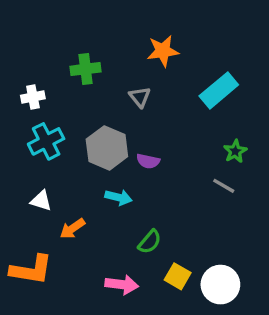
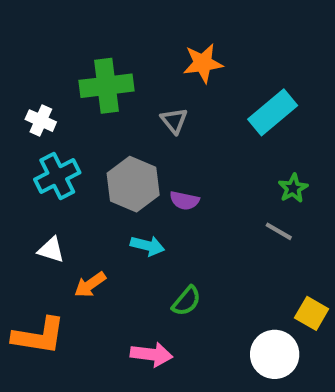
green cross: (86, 69) -> (106, 86), size x1.4
white cross: (33, 97) -> (41, 121), turned 35
yellow square: (178, 276) -> (312, 313), moved

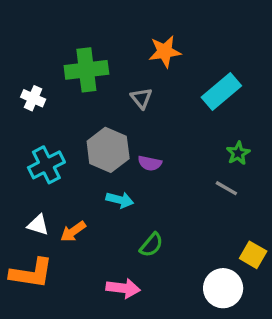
cyan cross: (57, 176) -> (46, 165), moved
white triangle: (51, 250) -> (38, 225), moved

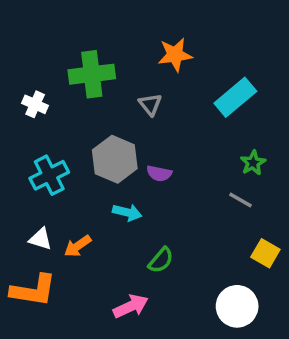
yellow square: (253, 255) -> (265, 253), moved
pink arrow: (123, 288) -> (131, 306), turned -32

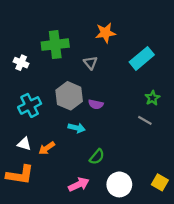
yellow square: (265, 253) -> (160, 182), moved
white circle: (237, 306) -> (119, 184), moved

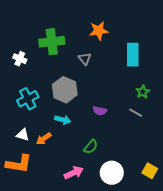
cyan rectangle: (142, 58) -> (133, 55), turned -50
purple semicircle: (96, 104) -> (100, 111), moved
cyan arrow: (77, 128) -> (63, 120), moved

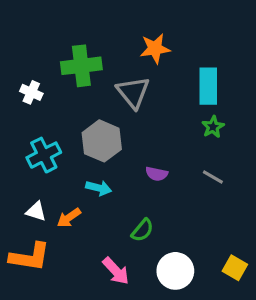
gray triangle: (85, 59) -> (133, 92), size x1.6
green star: (143, 92) -> (213, 127), moved
pink arrow: (74, 173) -> (116, 271), turned 72

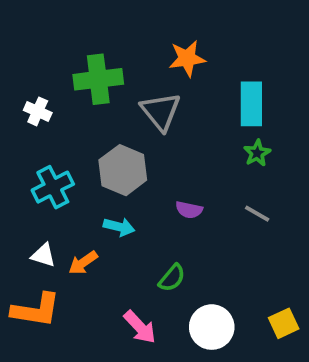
yellow square: (235, 268) -> (284, 323), turned 35

